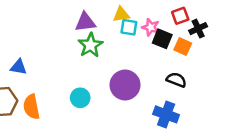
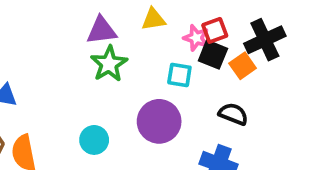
red square: (180, 16) -> (215, 30), moved
cyan square: (129, 27) -> (179, 75), moved
black cross: (198, 29) -> (265, 40), size x1.5
orange square: (183, 46) -> (243, 66), turned 30

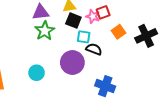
black cross: (265, 40) -> (146, 36), moved
black square: (213, 55) -> (73, 20), moved
black semicircle: (233, 114) -> (94, 49), moved

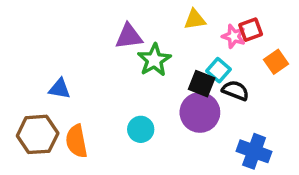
purple triangle: (41, 12) -> (129, 36), moved
black square: (73, 20) -> (202, 84), moved
cyan square: (84, 37) -> (219, 70), turned 32

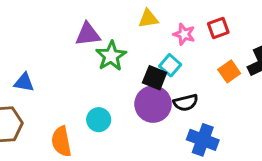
red square: (251, 30) -> (218, 28), moved
orange square: (276, 62) -> (229, 71), moved
black semicircle: (235, 90) -> (186, 103), moved, turned 145
orange semicircle: (76, 141) -> (61, 141), moved

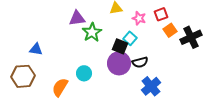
orange square: (229, 71) -> (170, 30), moved
blue cross: (203, 140) -> (151, 86), turned 30
orange semicircle: (61, 141) -> (60, 87), turned 42

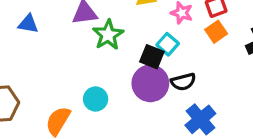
orange square: (170, 30) -> (216, 32), moved
blue triangle: (36, 49) -> (28, 24), moved

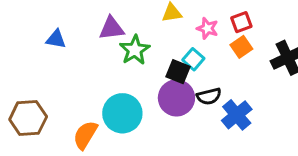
cyan circle: (96, 99) -> (122, 113), size x1.6
blue cross: (200, 119) -> (237, 115), moved

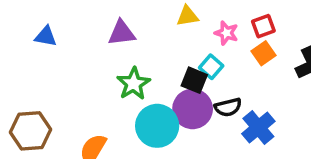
blue triangle: (56, 39) -> (46, 36), moved
green star: (135, 50) -> (133, 84), moved
cyan circle: (122, 113) -> (157, 126), moved

